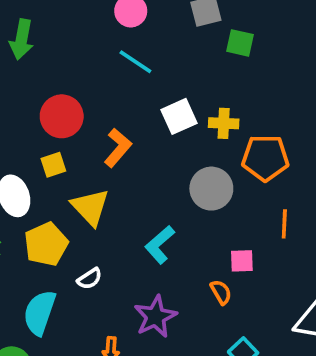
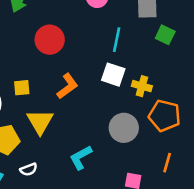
cyan line: (135, 62) -> (117, 40), moved, turned 55
red circle: (62, 116) -> (50, 40), moved
white square: (179, 116) -> (113, 75), turned 30

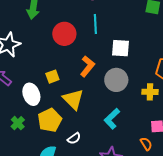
cyan line: (117, 40) -> (95, 24), moved
yellow cross: (142, 86) -> (150, 92), moved
gray circle: (124, 128) -> (116, 80), moved

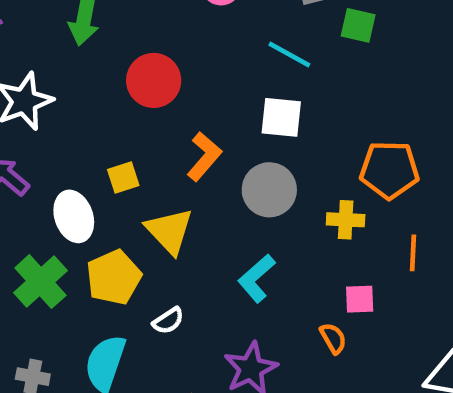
cyan line: (95, 24) -> (289, 55), moved, turned -60
green cross: (18, 123) -> (40, 282), size x1.6

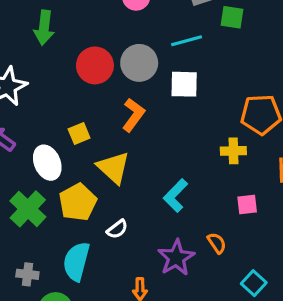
cyan line: (289, 55) -> (187, 41), turned -40
gray circle: (269, 190) -> (139, 63), moved
orange semicircle: (333, 338) -> (217, 243), moved

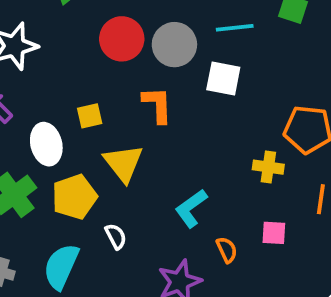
orange L-shape: (133, 115) -> (157, 105), turned -48
white semicircle: (117, 229) -> (116, 236), turned -90
orange semicircle: (217, 243) -> (227, 250), moved

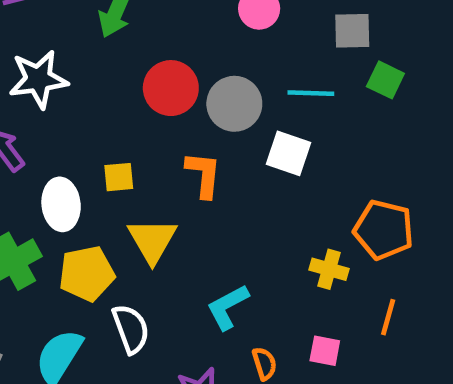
white semicircle: (116, 236) -> (131, 329), size x1.5

